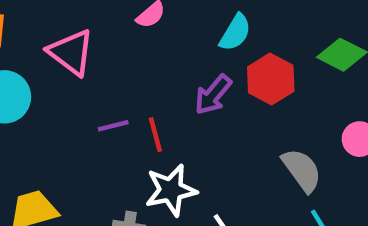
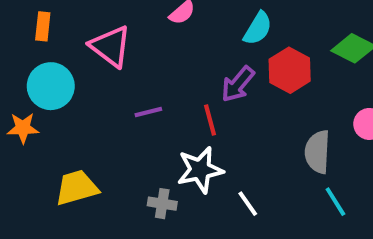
red line: (155, 135) -> (210, 120), moved
gray semicircle: (302, 170) -> (318, 152), turned -141

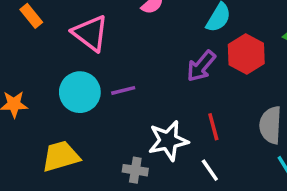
orange rectangle: (43, 26) -> (31, 16), turned -45
cyan circle: (51, 86) -> (80, 92), moved
red line: (210, 120) -> (213, 127), moved

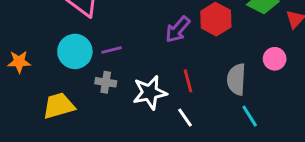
gray cross: (135, 170) -> (106, 82), moved

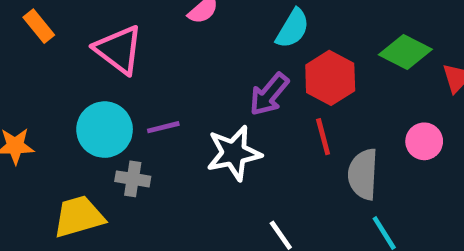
red line: (188, 81) -> (323, 137), moved
gray cross: (106, 82) -> (133, 179), moved
white star: (150, 93) -> (234, 153), moved

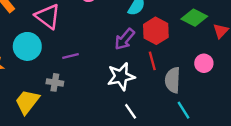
cyan circle: (105, 130) -> (27, 46), moved
white star: (234, 153) -> (121, 76), moved
yellow trapezoid: (79, 217) -> (27, 102), turned -36

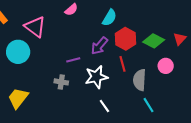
green diamond: (194, 18) -> (154, 41), moved
purple line: (71, 56) -> (73, 60), moved
gray cross: (55, 82) -> (61, 82), moved

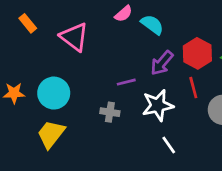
cyan semicircle: (109, 18) -> (152, 25), moved, turned -84
cyan circle: (18, 52) -> (54, 93), moved

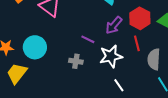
purple line: (126, 82) -> (88, 39), turned 40
yellow trapezoid: (51, 134) -> (17, 73), moved

